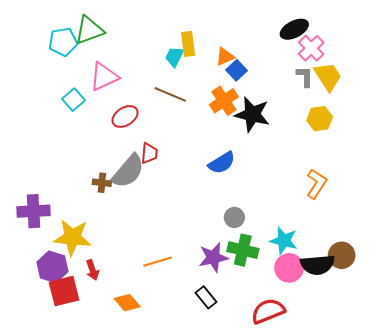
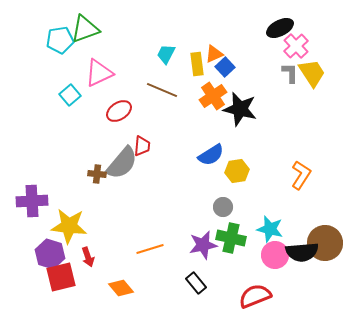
yellow rectangle: (188, 44) -> (197, 64), moved
yellow hexagon: (320, 119) -> (237, 171), moved
brown circle: (342, 255) -> (325, 243), size x1.4

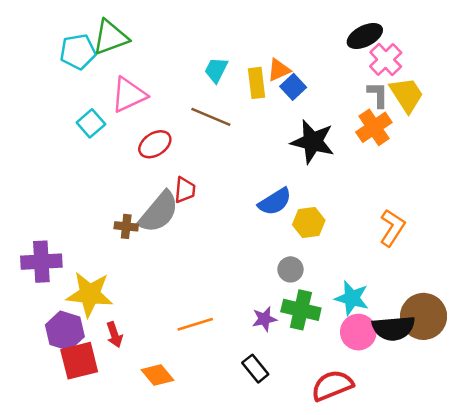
orange cross: (213, 96) -> (374, 127), moved
purple star: (203, 245) -> (264, 319), size x0.7

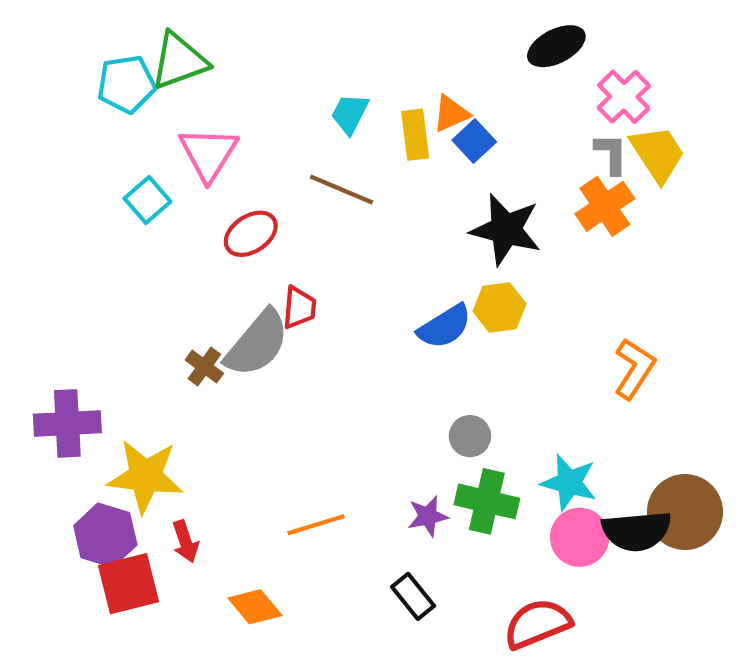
black ellipse: (365, 36) -> (556, 46), moved
pink triangle: (129, 95) -> (209, 154), turned -33
yellow hexagon: (309, 222) -> (499, 308), moved
brown cross: (126, 226) -> (204, 367), turned 30

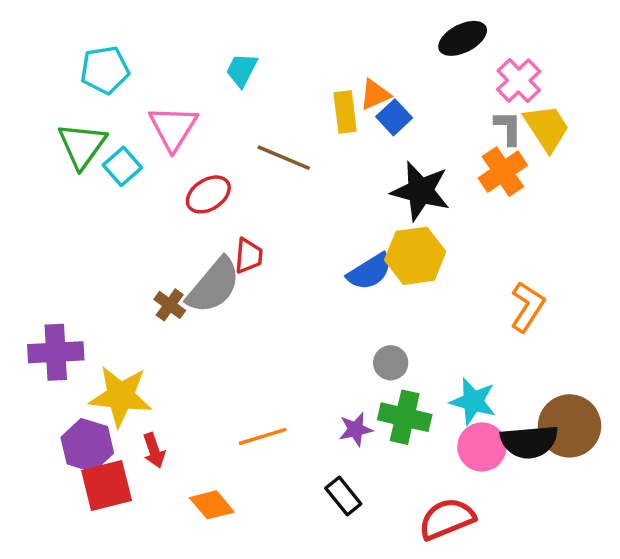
green triangle: (179, 61) -> (82, 145), moved, turned -34
cyan trapezoid: (350, 114) -> (242, 70), moved
yellow hexagon: (499, 308) -> (415, 256), size x1.4

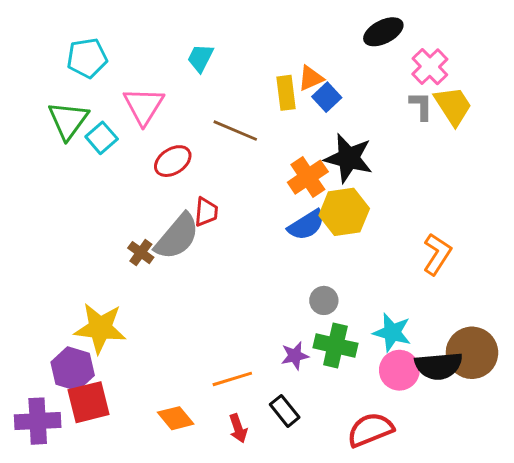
orange cross: (503, 172) -> (308, 177), moved
purple cross: (56, 352) -> (38, 421), moved
orange line: (263, 436) -> (232, 379), moved
red arrow: (154, 450) -> (238, 428), moved

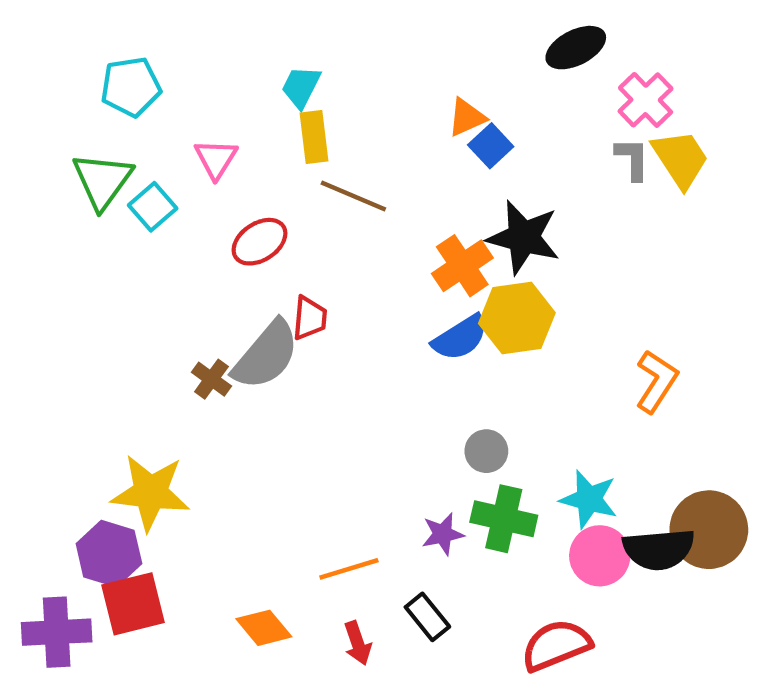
yellow rectangle: (286, 93) -> (314, 137), moved
pink triangle: (144, 106) -> (216, 159), size x0.7

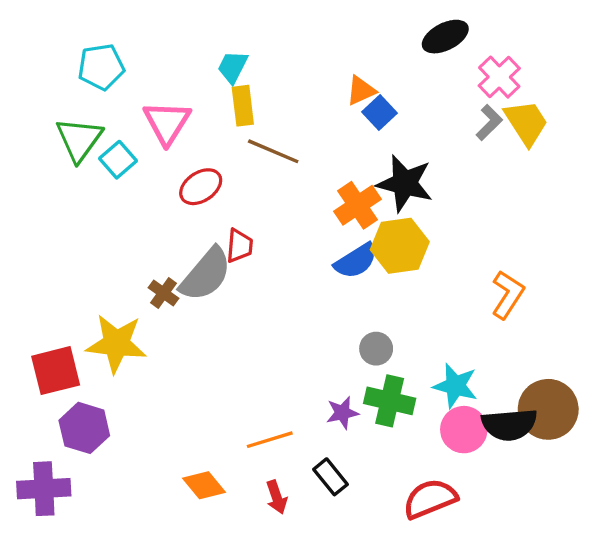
pink triangle: (216, 159) -> (167, 123), size x1.4
gray L-shape: (632, 159) -> (489, 123), turned 45
yellow star: (150, 493) -> (116, 344), moved
red square: (133, 604) -> (56, 371), moved

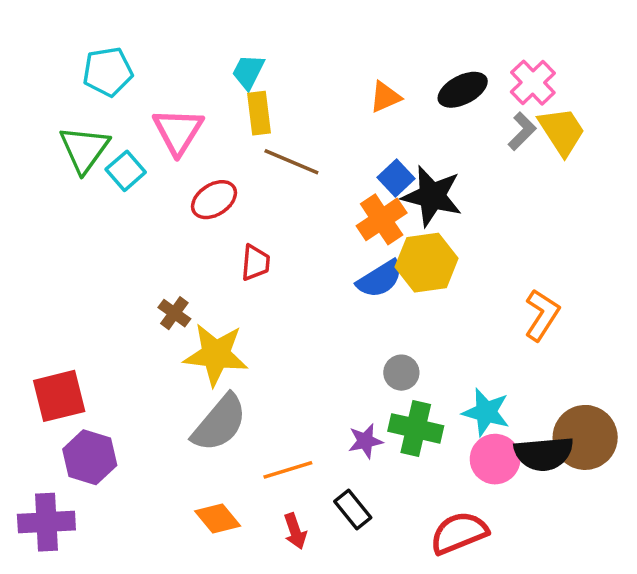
black ellipse: (445, 37) -> (463, 90), moved
blue square: (379, 112) -> (396, 178), moved
gray semicircle: (206, 274) -> (219, 423), moved
yellow star: (116, 344) -> (216, 355), moved

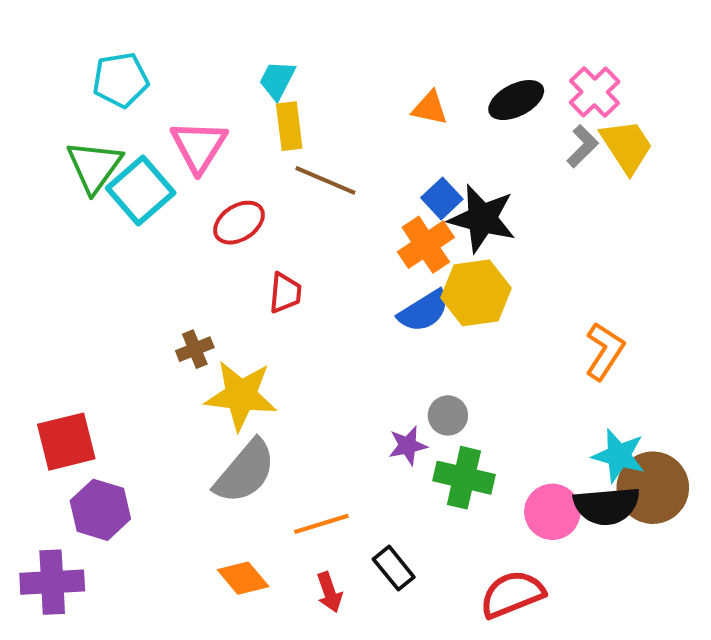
orange triangle: (385, 97) -> (430, 108), turned 36
cyan square: (126, 171) -> (141, 190), size x1.5
brown cross: (174, 313) -> (195, 349), turned 32
cyan star: (486, 412) -> (619, 456), moved
purple star: (365, 441) -> (408, 446), moved

